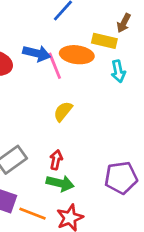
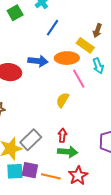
yellow rectangle: (104, 41) -> (85, 45), turned 30
pink line: (55, 66) -> (79, 79), moved

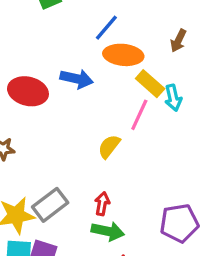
yellow rectangle: (85, 45) -> (150, 84), moved
orange ellipse: (67, 58) -> (123, 55), moved
pink line: (79, 79) -> (139, 115), turned 48

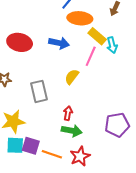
blue arrow: (77, 79) -> (59, 43), moved
gray rectangle: (50, 205) -> (39, 91), moved, turned -65

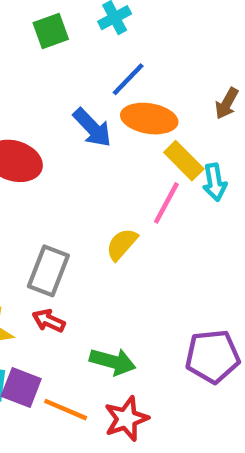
blue arrow: (59, 43) -> (92, 128), moved, turned 30
gray rectangle: (39, 91) -> (48, 271), turned 30
red arrow: (68, 113) -> (49, 321), moved, turned -80

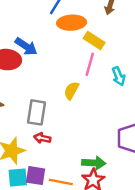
blue arrow: (92, 128) -> (26, 46), moved
cyan arrow: (215, 182) -> (119, 76), moved
green arrow: (113, 362) -> (94, 163), moved

